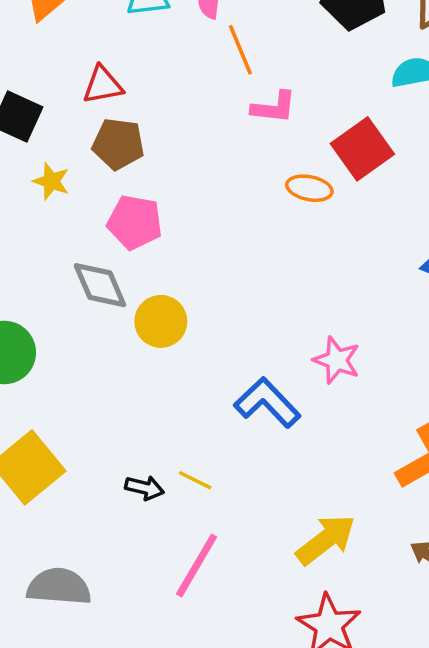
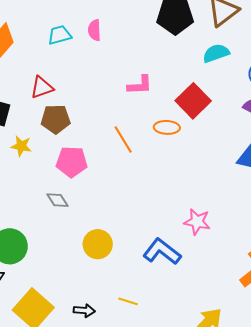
orange line: (240, 50) -> (123, 140), moved
gray diamond: (100, 285) -> (58, 200), size x0.7
yellow circle: (161, 321) -> (98, 244), moved
black arrow: (145, 488) -> (84, 311), moved

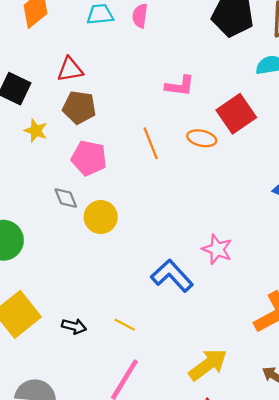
yellow circle: (98, 244) -> (101, 217), moved

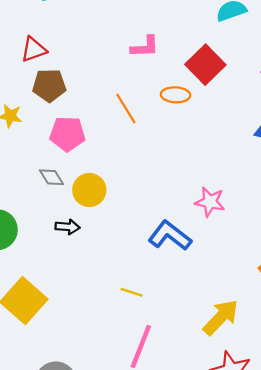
black arrow: (74, 326) -> (67, 227), moved

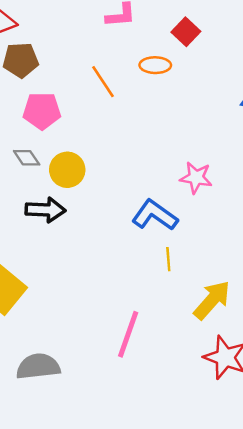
red square: (205, 65) -> (186, 32), size x0.7
black arrow: (67, 227) -> (45, 210), size x1.5
yellow line: (132, 292) -> (168, 259), moved, turned 70

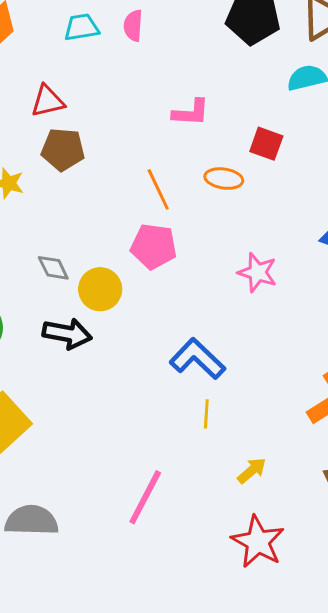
red square: (186, 32) -> (266, 144), turned -32
pink pentagon: (42, 111) -> (154, 246), moved
pink star: (196, 178) -> (257, 272), moved
yellow arrow: (212, 300) -> (252, 471), size x0.6

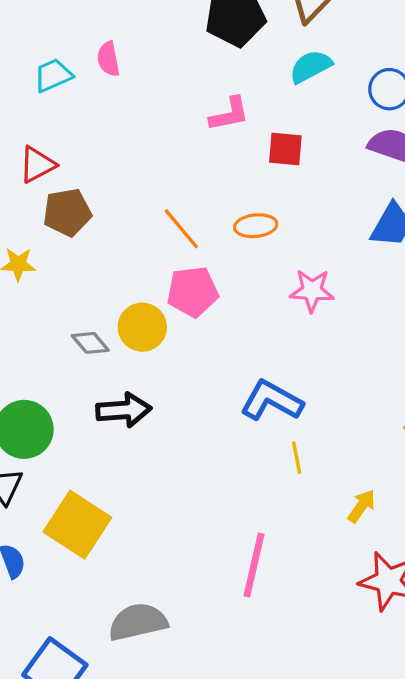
pink L-shape: (191, 113) -> (229, 114), moved
orange ellipse: (224, 179) -> (256, 226), moved
yellow circle: (100, 289) -> (142, 327), moved

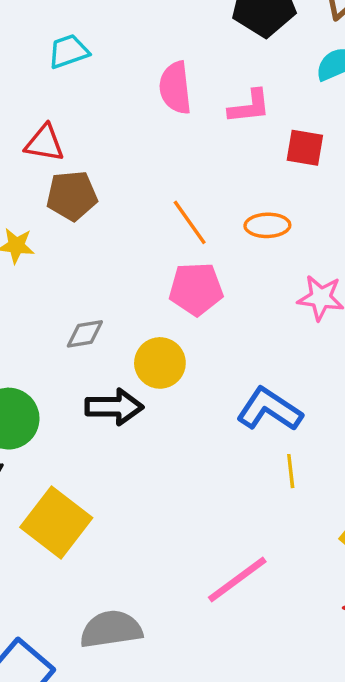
pink semicircle: (108, 59) -> (175, 88), moved, size x1.4
red triangle: (37, 165) -> (44, 143), turned 33
yellow circle: (142, 327) -> (160, 363), moved
gray diamond: (90, 343) -> (85, 334), turned -63
pink line: (254, 565) -> (237, 579), turned 36

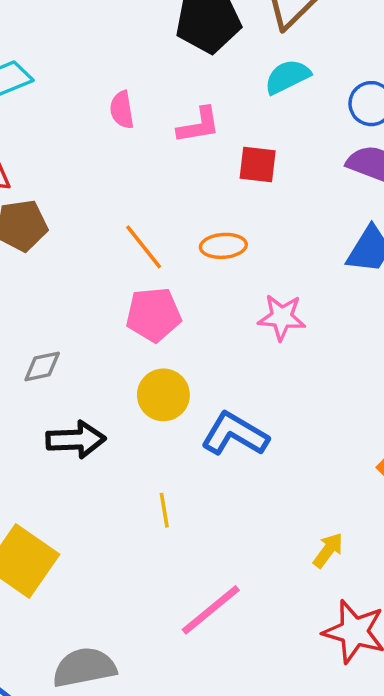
pink semicircle: (175, 88) -> (122, 110), size x0.7
yellow circle: (160, 363) -> (163, 395), moved
yellow line: (291, 471) -> (164, 510), moved

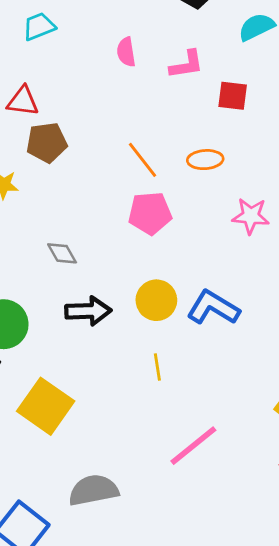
gray diamond: (42, 366) -> (62, 253), turned 72
yellow circle: (163, 395) -> (156, 300), moved

